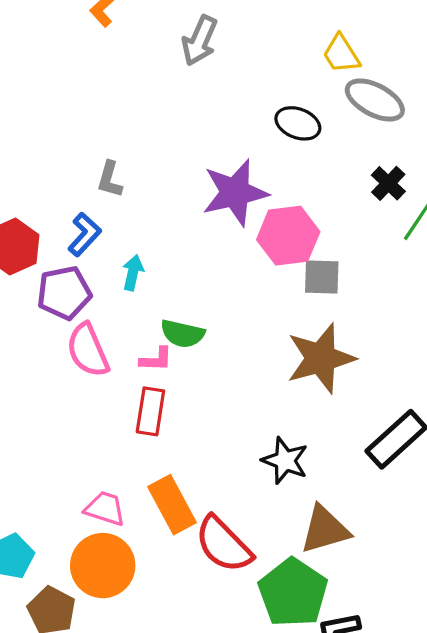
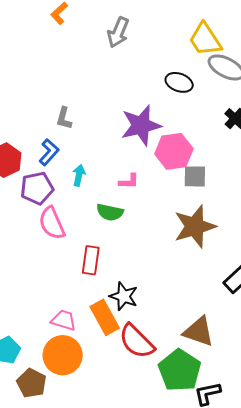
yellow trapezoid: (341, 54) -> (205, 39), size x1.4
pink L-shape: (156, 359) -> (129, 181), moved
black star: (285, 461) -> (124, 296), moved
brown triangle: (325, 530) -> (199, 331), turned 36

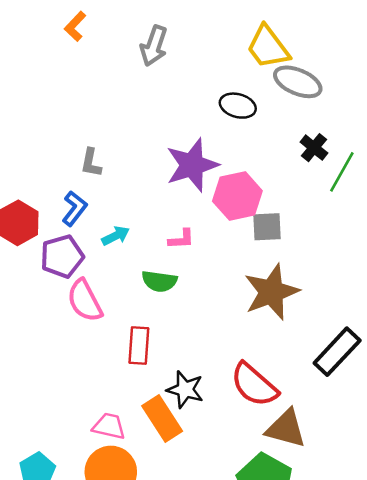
cyan arrow: (79, 175) -> (116, 236), turned 55
red semicircle: (137, 341) -> (254, 385), moved

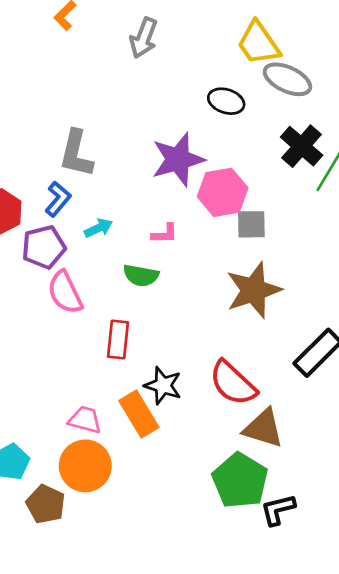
black cross: (314, 148) -> (302, 146), size x1.5
gray L-shape: (91, 163) -> (76, 154), size x1.6

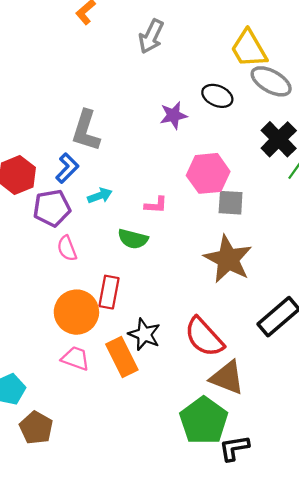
purple star: (178, 159) -> (174, 115), moved, size x0.6
brown star: (254, 290) -> (228, 259), turned -30
pink semicircle: (65, 292) -> (67, 248), size x0.7
orange circle: (85, 466) -> (76, 312), moved

